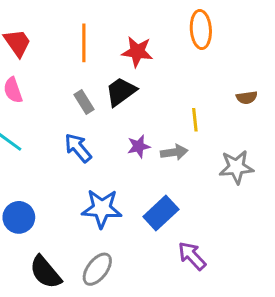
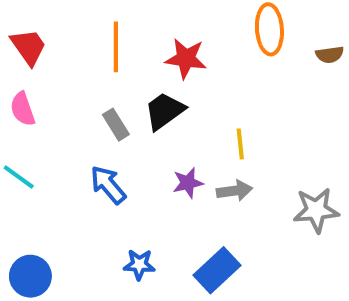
brown semicircle: (247, 98) -> (330, 55), moved
yellow line: (195, 120) -> (240, 144), moved
blue star: (102, 209) -> (139, 264), size x0.6

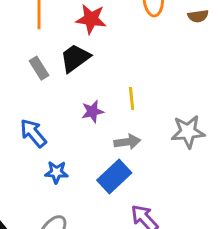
yellow line: (240, 144) -> (132, 98), moved
blue arrow: (108, 185) -> (33, 133), moved
gray arrow: (234, 191) -> (127, 142), moved

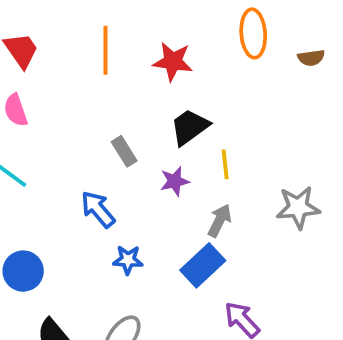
black trapezoid: (75, 58) -> (190, 127), moved
gray rectangle: (39, 68) -> (124, 151), moved
gray arrow: (127, 142) -> (220, 221), turned -55

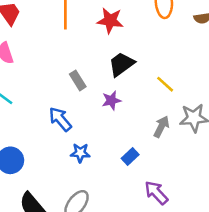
yellow line: (225, 164) -> (165, 84), moved, turned -42
gray arrow: (220, 221) -> (161, 127), moved
blue rectangle: (203, 265) -> (130, 157), size x0.6

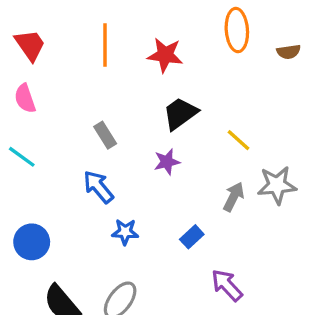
gray rectangle: (78, 80) -> (105, 135), moved

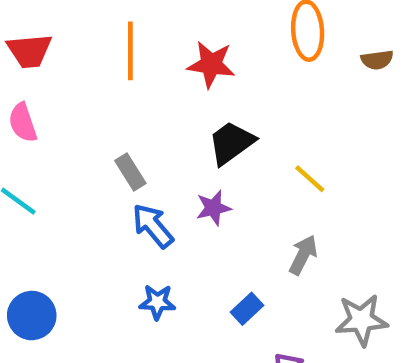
red trapezoid: (30, 45) -> (29, 51), turned 120
gray star: (277, 185) -> (361, 320), moved
blue arrow: (98, 187) -> (153, 226), moved

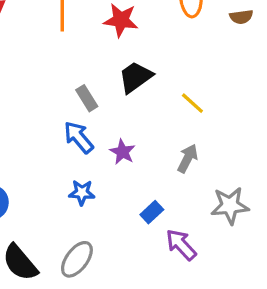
gray rectangle: (130, 172) -> (87, 98), moved
purple star: (213, 208) -> (123, 152), moved, turned -30
blue rectangle: (247, 309) -> (152, 212), moved

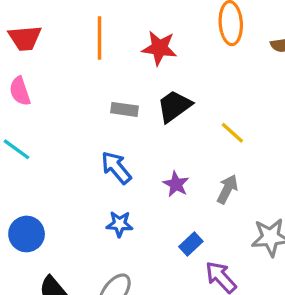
gray rectangle: (87, 98) -> (124, 109), moved, turned -50
purple star: (123, 152) -> (176, 184), moved

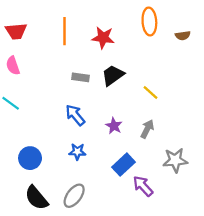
blue circle: (27, 234) -> (30, 158), moved
blue rectangle: (191, 244) -> (124, 165), size x1.5

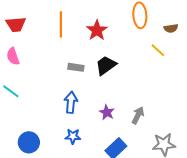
red star: (103, 38) -> (97, 30), turned 30
yellow line: (150, 92) -> (158, 50), moved
blue arrow: (75, 115) -> (71, 102), turned 45

